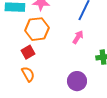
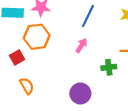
red square: (28, 52) -> (17, 57), moved

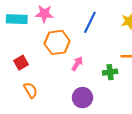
orange hexagon: (37, 37) -> (57, 42), moved
pink arrow: (81, 45) -> (77, 64), moved

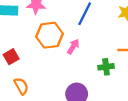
pink arrow: (77, 64) -> (73, 47), moved

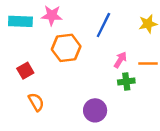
pink arrow: (73, 47) -> (120, 60), moved

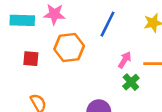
red square: (25, 71) -> (31, 59), moved, turned 35
green cross: (126, 82) -> (131, 82), turned -35

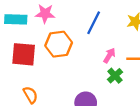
red square: (31, 59) -> (24, 54), size x1.6

